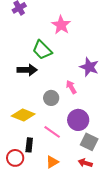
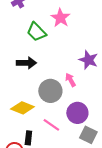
green trapezoid: (42, 50) -> (36, 32), moved
gray circle: (51, 98) -> (50, 91), size x1.5

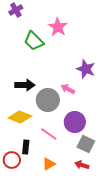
black arrow: (26, 63) -> (25, 85), moved
pink arrow: (70, 80) -> (68, 89), turned -32

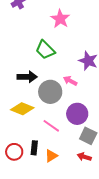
green trapezoid: (34, 41) -> (45, 50), moved
black rectangle: (26, 147) -> (34, 148), moved

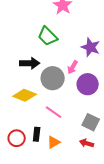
pink arrow: (70, 81) -> (73, 67), turned -88
purple circle: (77, 114) -> (88, 84), moved

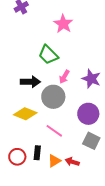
purple star: (91, 47) -> (91, 79), moved
pink arrow: (73, 67) -> (64, 77), moved
purple circle: (88, 84) -> (88, 114), moved
red arrow: (87, 143) -> (72, 162), moved

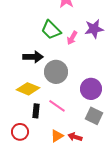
pink arrow: (64, 77) -> (72, 38), moved
purple star: (91, 79) -> (94, 29), moved, turned -30
black rectangle: (37, 153) -> (36, 111), moved

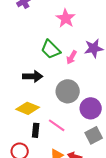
gray circle: (56, 72) -> (68, 91), moved
gray square: (94, 116) -> (94, 135), turned 36

